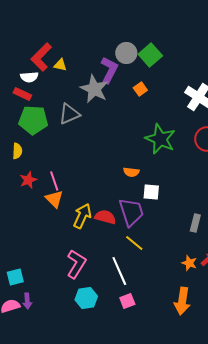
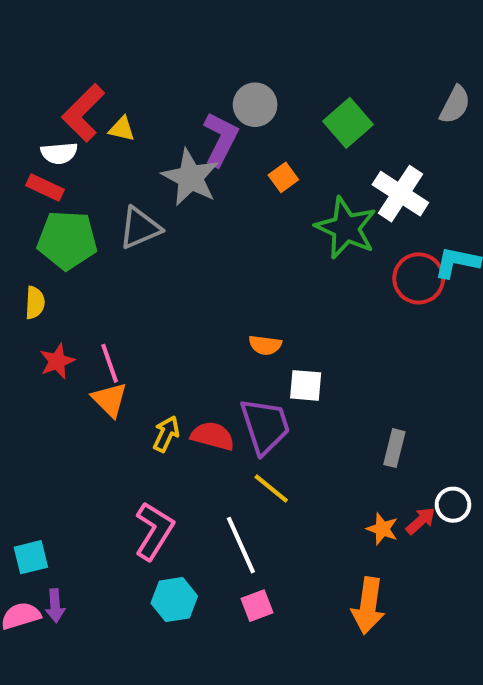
green square: (150, 55) -> (348, 123), moved
green star: (160, 139) -> (346, 228), moved
yellow arrow: (82, 216) -> (166, 434), size x0.7

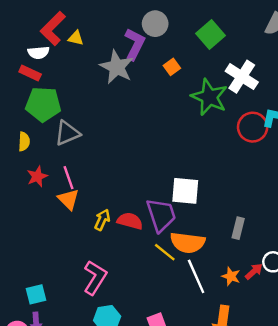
gray triangle: (140, 228) -> (67, 133), moved
orange semicircle: (265, 345) -> (188, 243), moved, size x1.8
white square: (306, 385) -> (185, 191), size x1.4
white line: (241, 545) -> (196, 276), moved
cyan square: (31, 557) -> (36, 294), moved

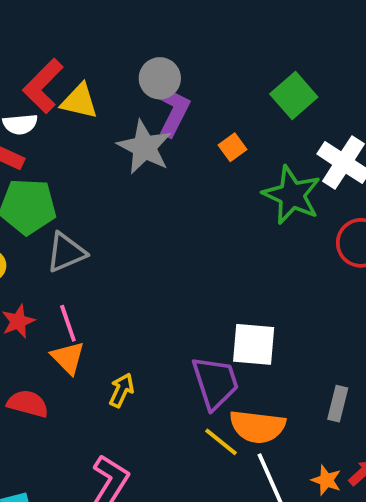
gray circle: (155, 24) -> (160, 78), moved
yellow triangle: (76, 38) -> (79, 101), size x1.5
red semicircle: (130, 221) -> (28, 404), moved

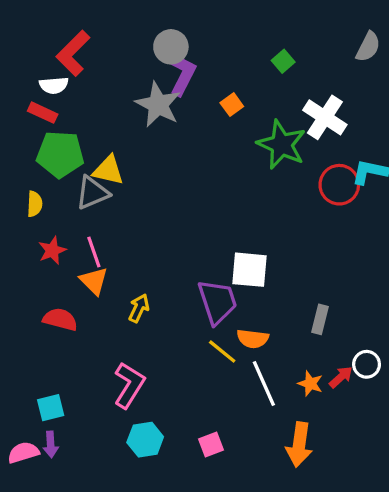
green square: (294, 96) -> (283, 61), size x0.6
yellow triangle: (79, 101) -> (108, 170), moved
orange semicircle: (257, 427) -> (253, 339), size x0.7

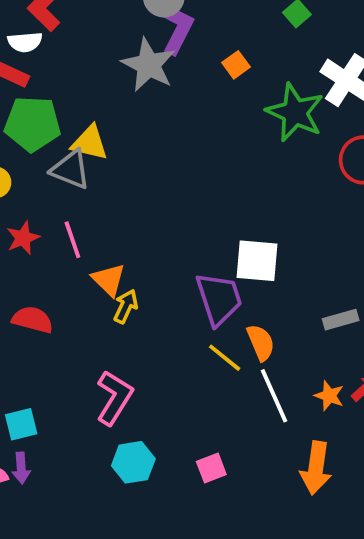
gray triangle: (92, 193) -> (71, 169), turned 45
orange triangle: (94, 281) -> (109, 280), moved
gray rectangle: (320, 319) -> (341, 320), turned 60
orange semicircle: (253, 339) -> (261, 342), turned -120

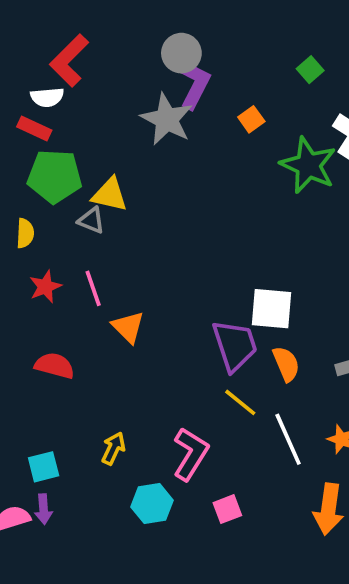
gray triangle: (71, 169) -> (91, 220), size x0.7
yellow arrow: (126, 306) -> (113, 448), moved
orange semicircle: (261, 342) -> (286, 364), moved
pink L-shape: (114, 398) -> (191, 454), moved

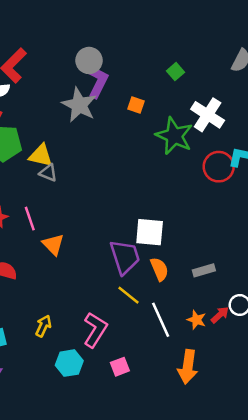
orange square: (251, 119) -> (136, 105), turned -35
gray triangle: (91, 220) -> (48, 173), moved

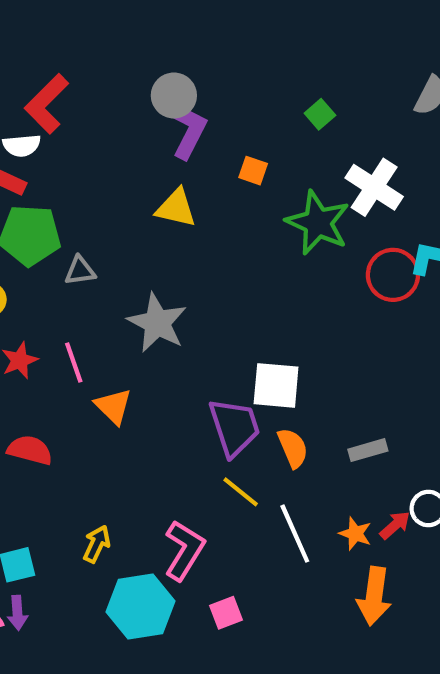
gray star: (79, 105) -> (157, 323), moved
yellow triangle: (41, 156) -> (176, 208), moved
gray triangle: (48, 173) -> (80, 271), moved, turned -30
cyan hexagon: (69, 363) -> (141, 607), size x1.4
orange arrow: (188, 367) -> (374, 596), moved

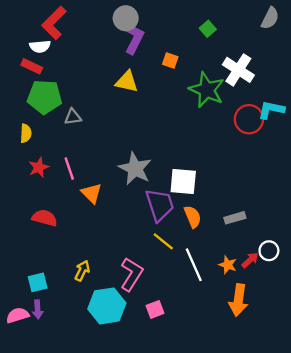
gray star: (157, 323) -> (135, 169), moved

